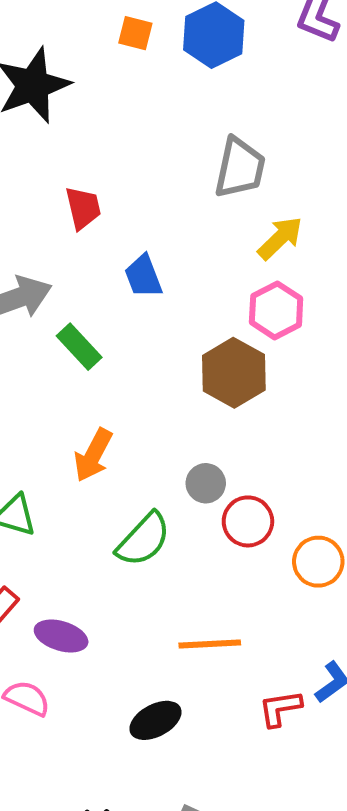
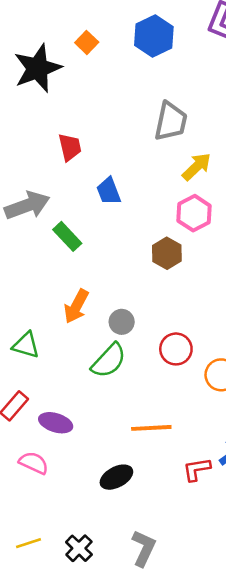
orange square: (135, 33) -> (87, 42), moved, turned 30
brown hexagon: (234, 373) -> (167, 253), size x0.7
gray circle: (206, 483) -> (122, 322), moved

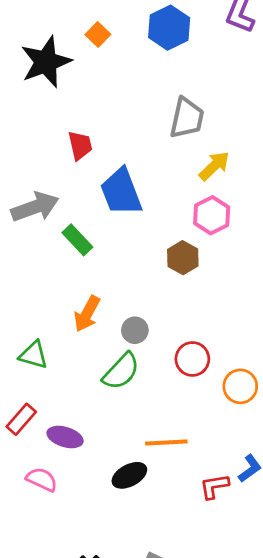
blue trapezoid: (109, 191) -> (121, 192), size x1.6
black ellipse: (116, 477) -> (129, 475), moved

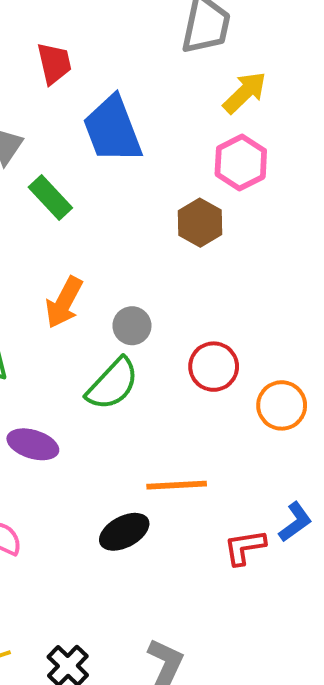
purple ellipse: (65, 437) -> (33, 444), moved

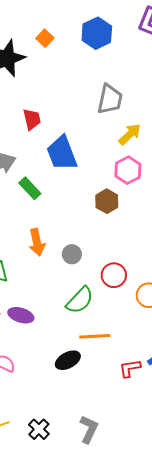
orange arrow: (64, 302) -> (37, 242), turned -40
green semicircle: (113, 384) -> (80, 300), moved

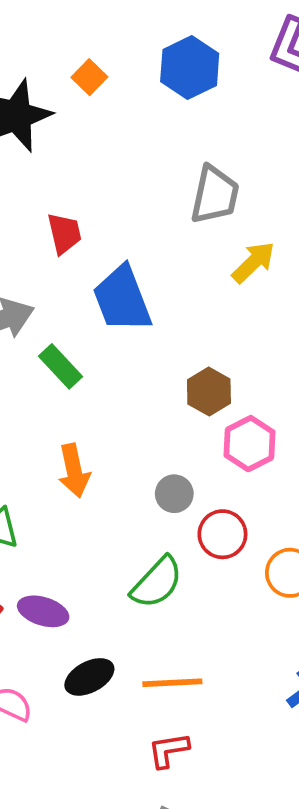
pink hexagon: (128, 170) -> (249, 444), moved
gray circle: (72, 254) -> (174, 494), moved
orange line: (95, 336) -> (172, 683), moved
black ellipse: (68, 360) -> (89, 677), moved
red L-shape: (130, 368) -> (168, 750), moved

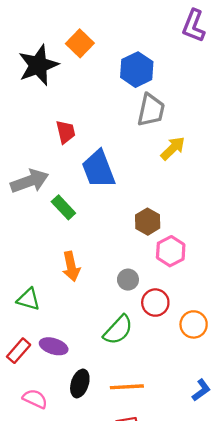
blue hexagon: (190, 67) -> (137, 70), moved
orange square: (89, 77) -> (80, 43), size x1.4
black ellipse: (89, 677) -> (80, 383), turned -44

